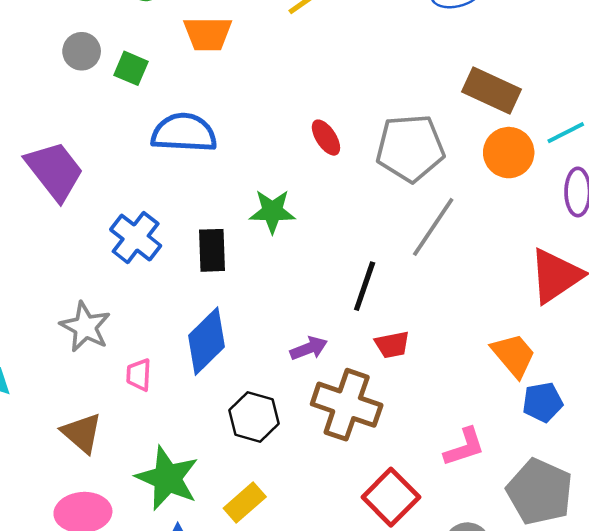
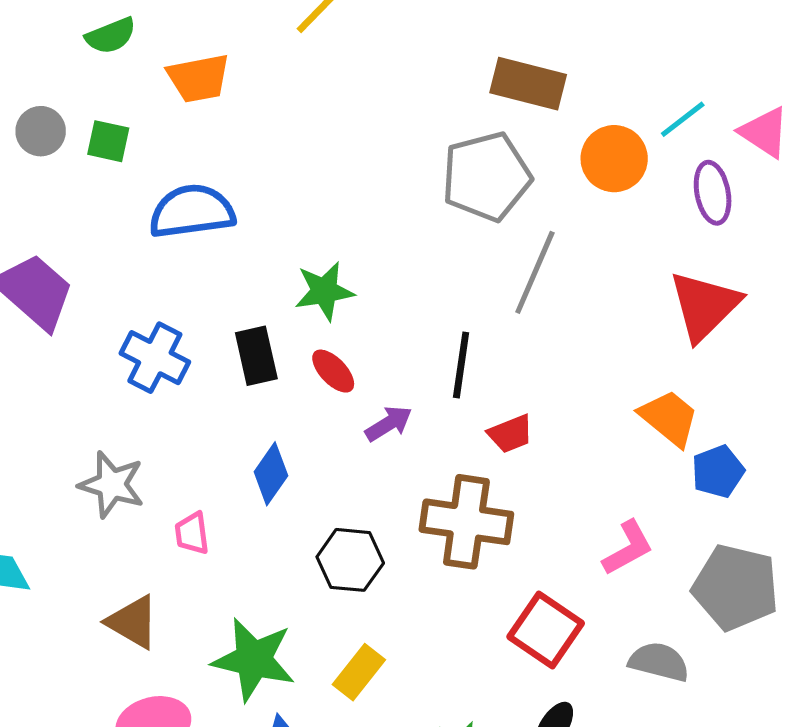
brown rectangle: (492, 90) -> (528, 84), moved
red ellipse: (326, 138) -> (333, 371), moved
blue diamond: (206, 341) -> (271, 474), size x0.7
purple arrow: (309, 348) -> (389, 424), moved

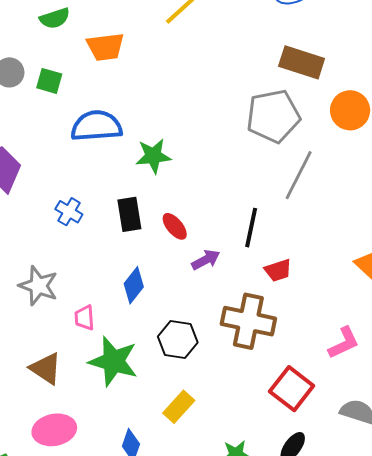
green star: (324, 291) -> (153, 156), moved
blue cross: (155, 358) -> (69, 212), size x0.7
green star: (254, 659) -> (113, 361), moved

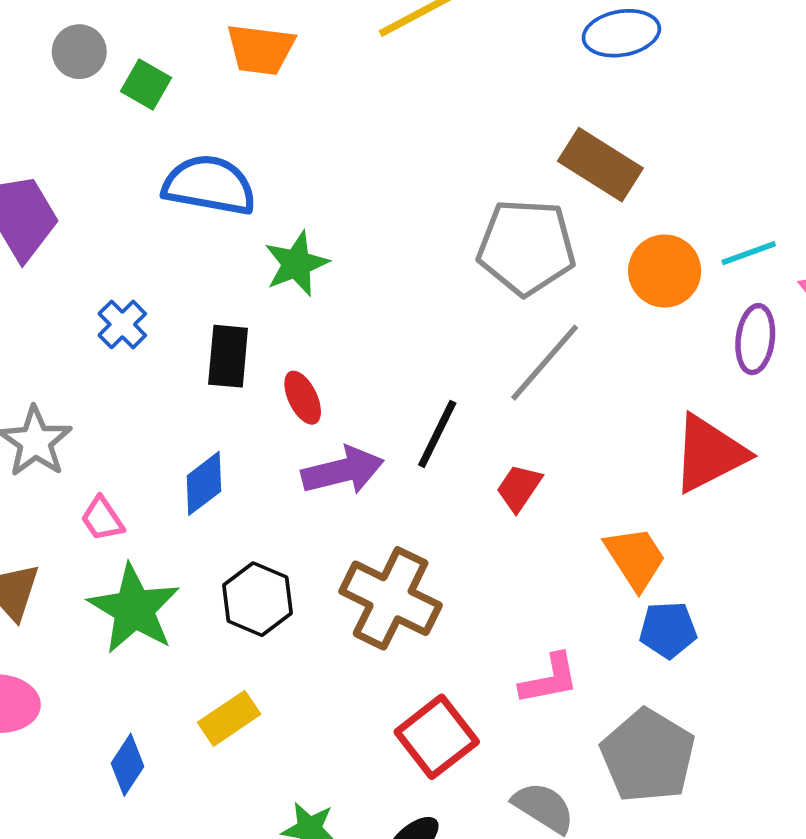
green star: (153, 156) -> (296, 264), turned -30
purple arrow: (206, 260) -> (343, 471), size x1.5
red trapezoid: (278, 270) -> (519, 488), moved, turned 128
pink trapezoid: (84, 318) -> (102, 519), turned -44

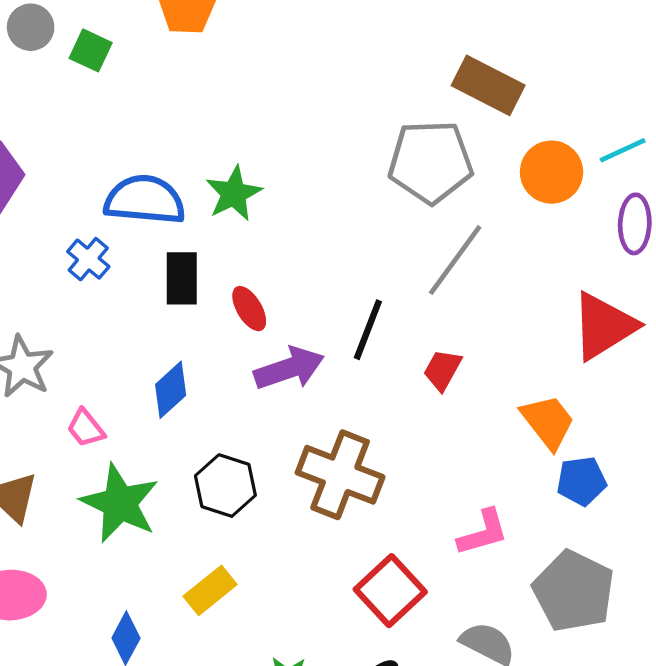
blue semicircle: (209, 185) -> (145, 200), moved

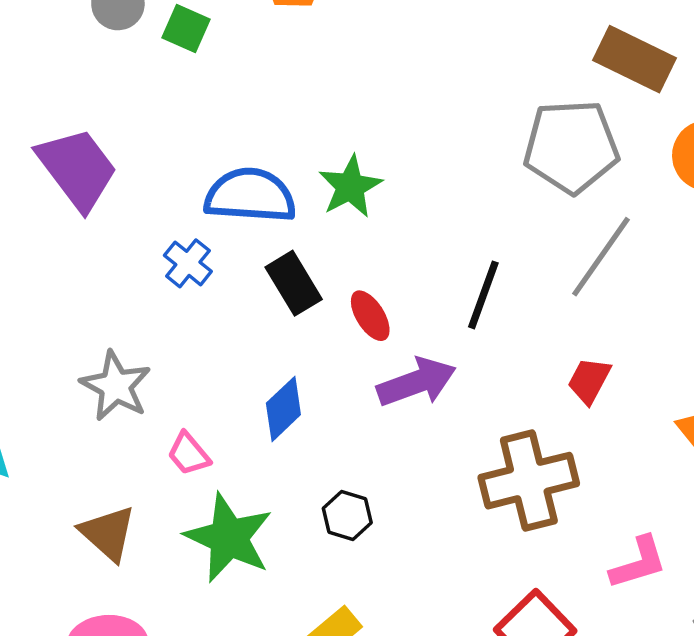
black rectangle: (182, 278) -> (294, 283), turned -30
black line: (368, 330) -> (483, 295), moved
brown cross: (340, 475) -> (529, 481), moved, turned -34
black hexagon: (225, 486) -> (347, 516), size x0.7

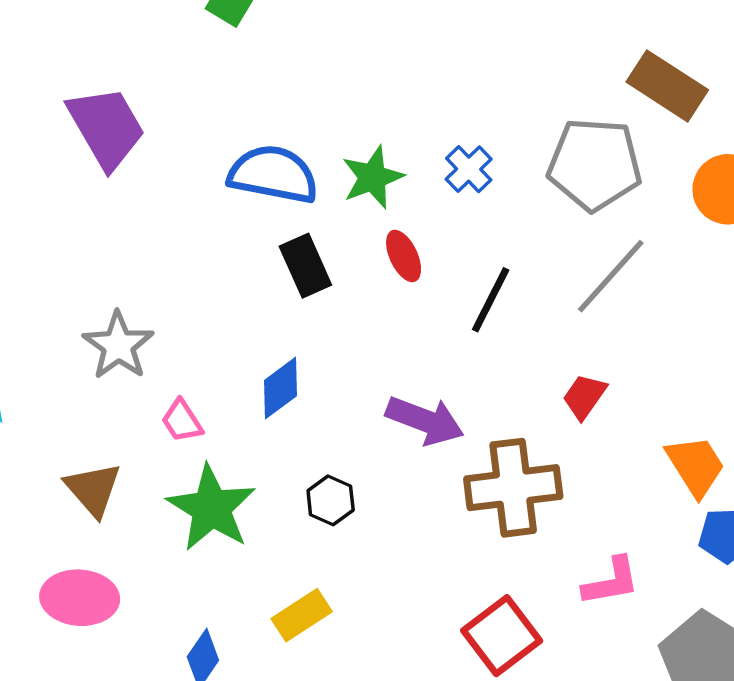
blue cross: (188, 263) -> (469, 169), moved
red ellipse: (370, 316) -> (404, 256), moved
purple arrow: (417, 382) -> (425, 420), moved, turned 34

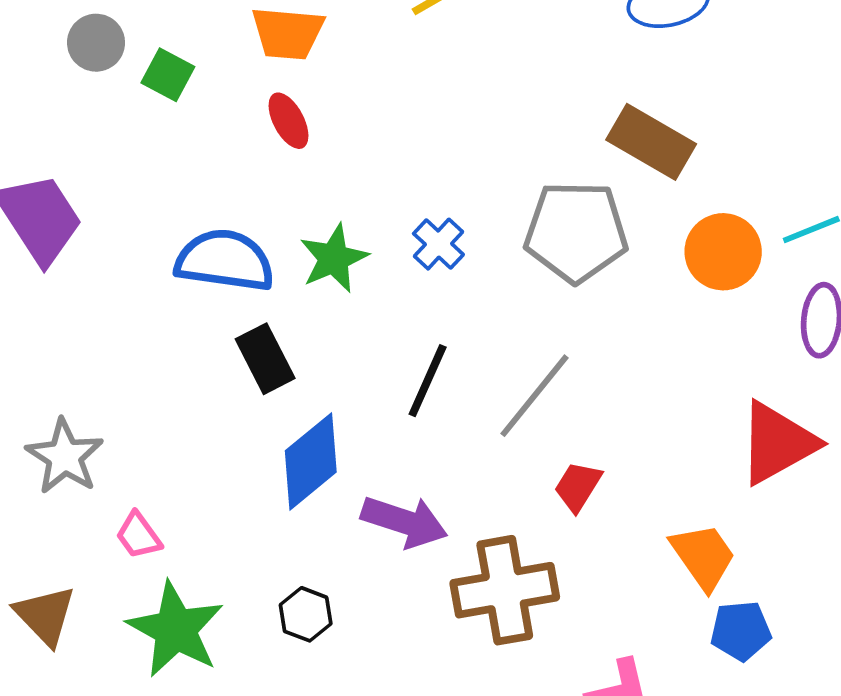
red ellipse: (404, 256) -> (288, 121), moved
gray line: (611, 276) -> (534, 396), moved
black line: (491, 300) -> (428, 381), moved
blue diamond: (281, 388) -> (311, 461), moved, size x1.4

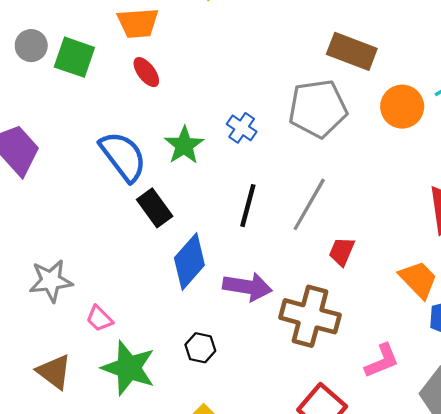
green square: (168, 75) -> (74, 57), size x1.4
blue semicircle: (225, 261) -> (123, 156), turned 54
gray star: (65, 457) -> (51, 281), turned -30
brown cross: (505, 590) -> (310, 316), turned 34

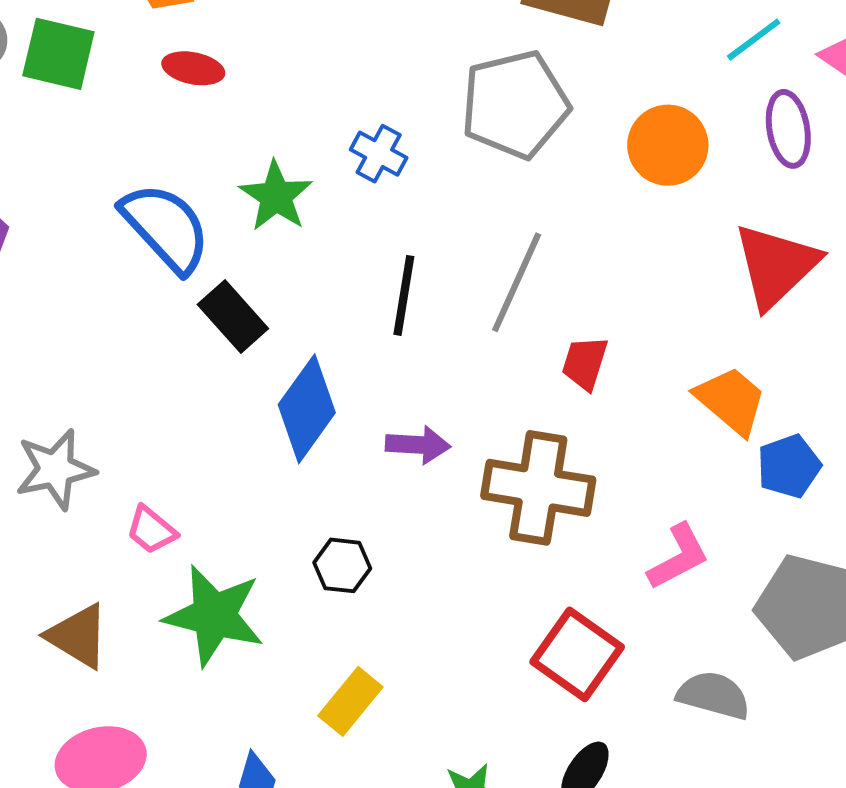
red ellipse: (146, 72) -> (193, 68), turned -36
orange circle: (402, 107) -> (668, 145), moved
purple arrow: (247, 287) -> (418, 445), size x0.7

